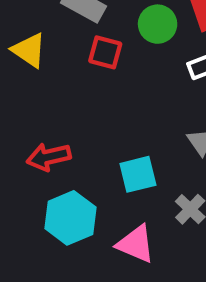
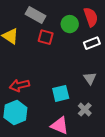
cyan hexagon: (70, 218) -> (15, 113), moved

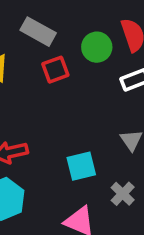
red square: (46, 37) -> (55, 70), turned -35

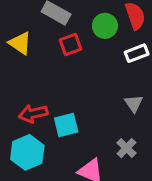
cyan square: (81, 166) -> (66, 125), moved

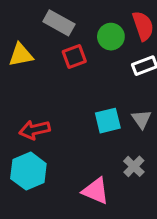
yellow triangle: (20, 43) -> (21, 55), turned -45
cyan square: (66, 125) -> (108, 121), moved

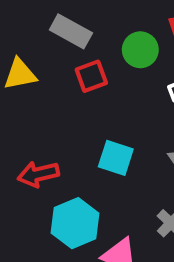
cyan square: (108, 121) -> (116, 158), moved, turned 32
cyan hexagon: (28, 171) -> (75, 223), moved

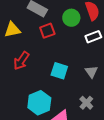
red arrow: (38, 174) -> (21, 61), moved, turned -42

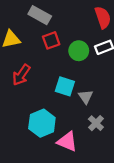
green circle: (71, 18) -> (79, 51), moved
gray triangle: (91, 72) -> (86, 97), moved

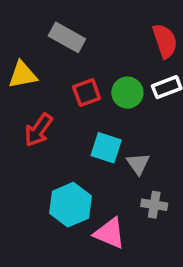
red square: (51, 40) -> (87, 93), moved
gray cross: (96, 123) -> (154, 205), turned -35

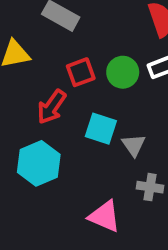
red arrow: (38, 130) -> (52, 107), moved
cyan hexagon: (71, 205) -> (39, 163), moved

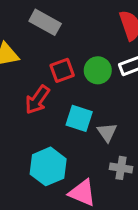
cyan hexagon: (39, 163) -> (48, 166), moved

